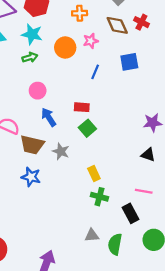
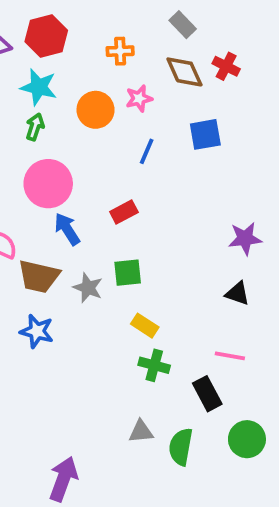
green arrow: (30, 57) -> (35, 127), turned -56
pink circle: (38, 91) -> (48, 184), size x1.6
red rectangle: (82, 107) -> (124, 212), turned -32
green square: (87, 128) -> (128, 273), moved, turned 35
yellow rectangle: (94, 174) -> (145, 326), turned -32

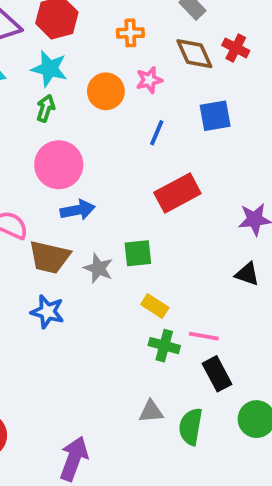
red rectangle: (124, 212) -> (177, 193), moved, size x1.6
blue arrow: (67, 229) -> (78, 210), turned 112
pink line: (230, 356) -> (204, 336), moved

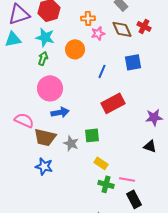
pink star: (149, 80) -> (98, 33), moved

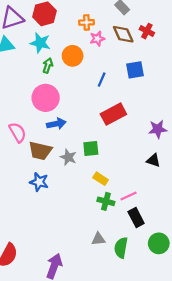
green arrow: (43, 58) -> (48, 66), moved
pink semicircle: (24, 120) -> (18, 132), turned 36
pink line: (127, 179) -> (129, 196), turned -35

